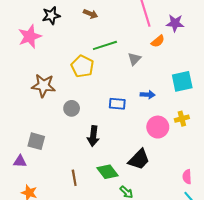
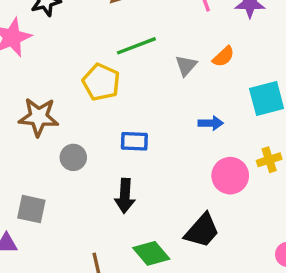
orange semicircle: (158, 41) -> (223, 57), moved
blue rectangle: (117, 104) -> (134, 141), moved
gray circle: (72, 108) -> (73, 157), moved

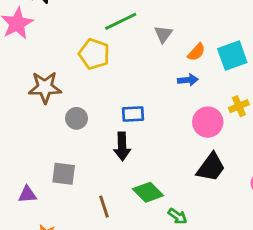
orange semicircle: (223, 57) -> (196, 52), moved
blue rectangle: (134, 141) -> (133, 114), moved
gray square: (31, 209) -> (64, 174), moved
black trapezoid: (202, 231) -> (211, 167), moved

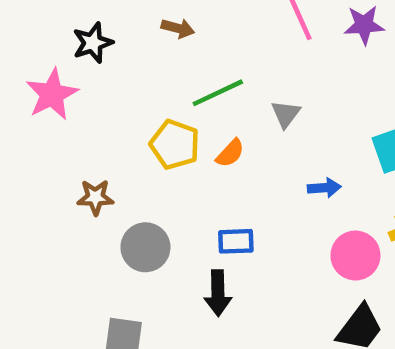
orange semicircle: (196, 52) -> (230, 153), moved
brown star: (45, 87) -> (95, 197), size x0.7
gray circle: (77, 118) -> (145, 247), size x1.4

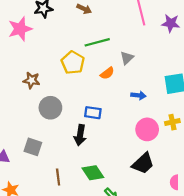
orange semicircle: (230, 153) -> (107, 73), moved

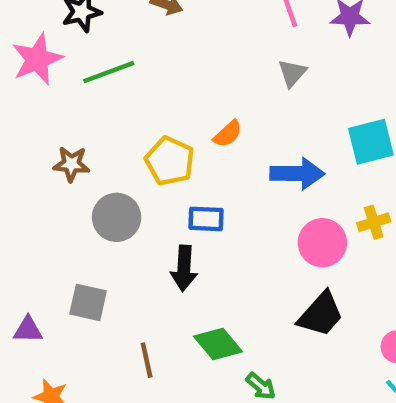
green line: (97, 42) -> (109, 72), moved
gray triangle: (127, 58) -> (292, 73), moved
yellow pentagon: (73, 63) -> (170, 161), moved
blue arrow: (138, 95) -> (297, 174), size x1.6

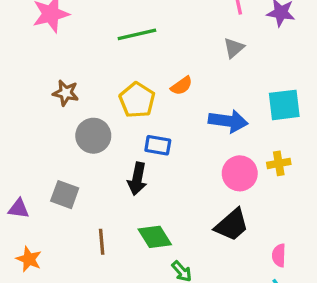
green line: (109, 72) -> (137, 34), moved

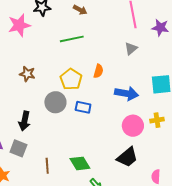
orange semicircle: (182, 86) -> (98, 71), turned -40
gray circle: (93, 136) -> (55, 102), moved
black arrow: (137, 179) -> (24, 121), moved
gray square: (65, 195) -> (18, 148), moved

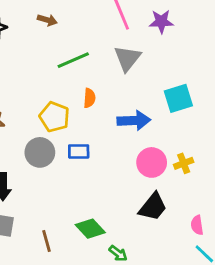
green line: (72, 39) -> (73, 60), moved
gray triangle: (131, 49) -> (127, 58), size x1.5
yellow cross: (157, 120) -> (184, 163), moved

